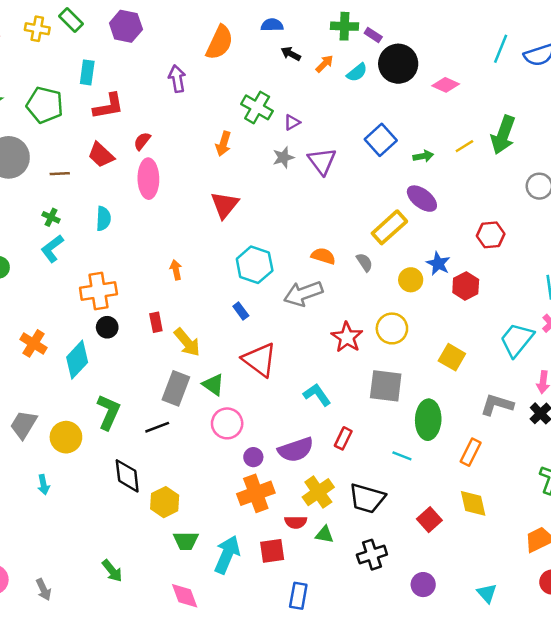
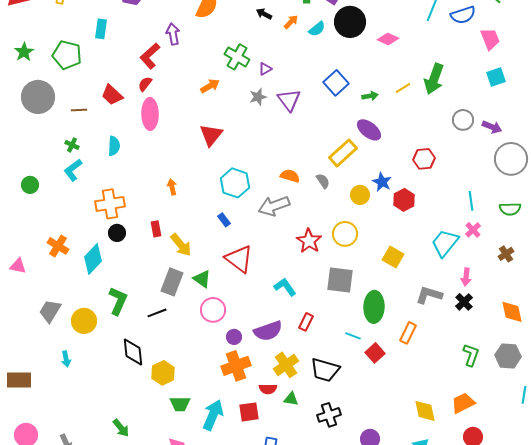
red L-shape: (108, 106) -> (150, 56), moved, turned 148
orange arrow: (223, 144) -> (210, 86), turned -138
yellow diamond: (473, 503) -> (425, 411), moved
red square: (429, 520) -> (375, 353), moved

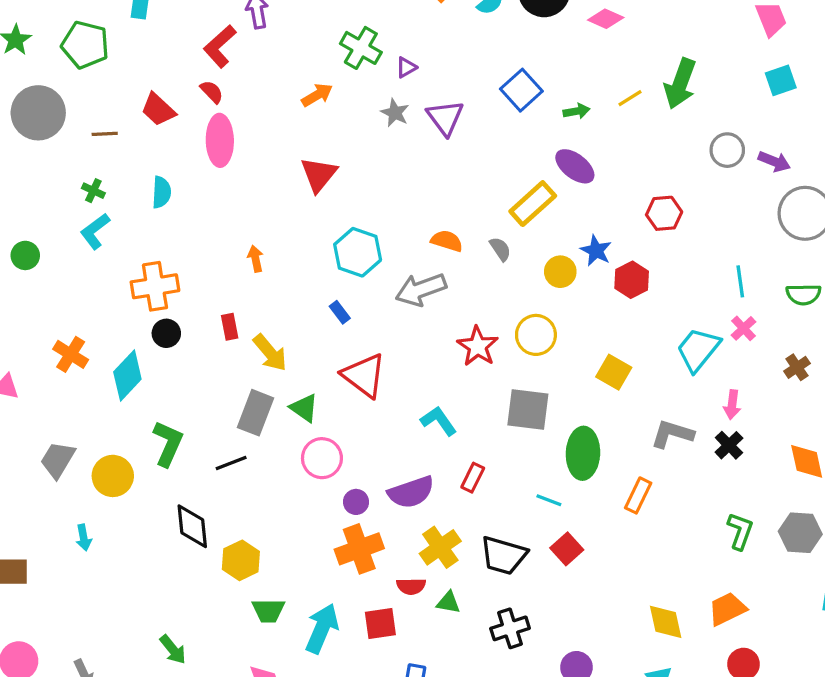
red semicircle: (145, 84) -> (212, 92), turned 98
gray star: (258, 97) -> (395, 113), turned -30
red square: (375, 353) -> (567, 549), moved

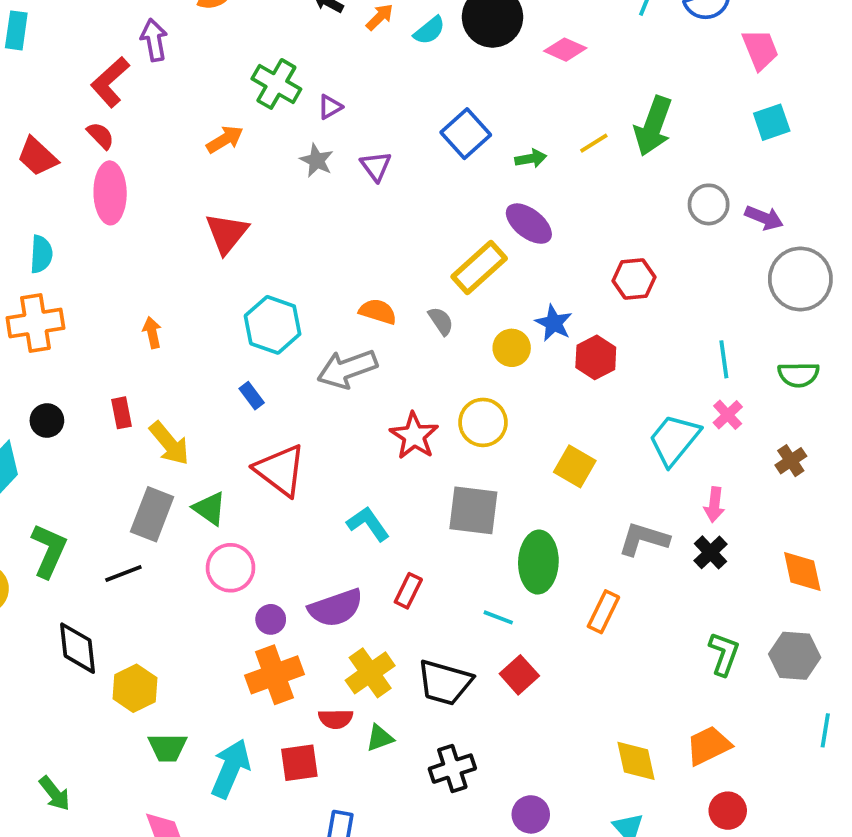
purple triangle: (445, 118) -> (376, 166), size x0.7
orange cross: (155, 286) -> (35, 323), moved
green triangle: (448, 602) -> (380, 738), turned -30

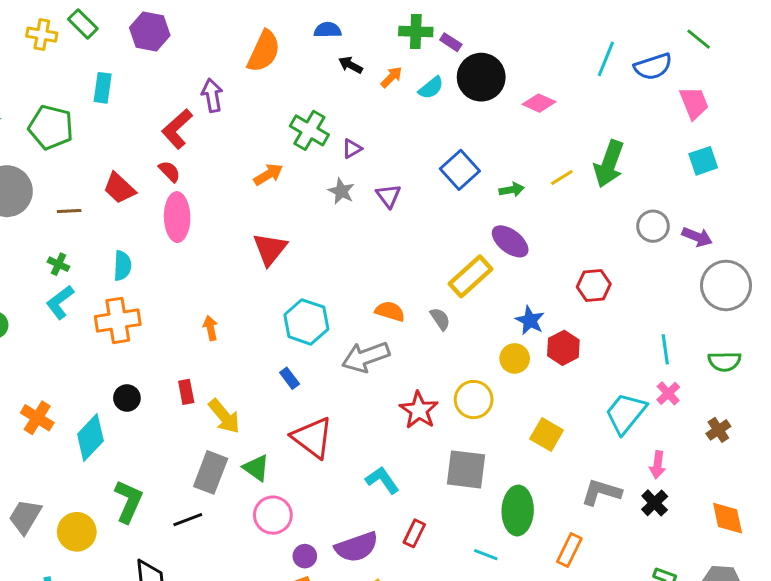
yellow circle: (512, 348) -> (515, 358), moved

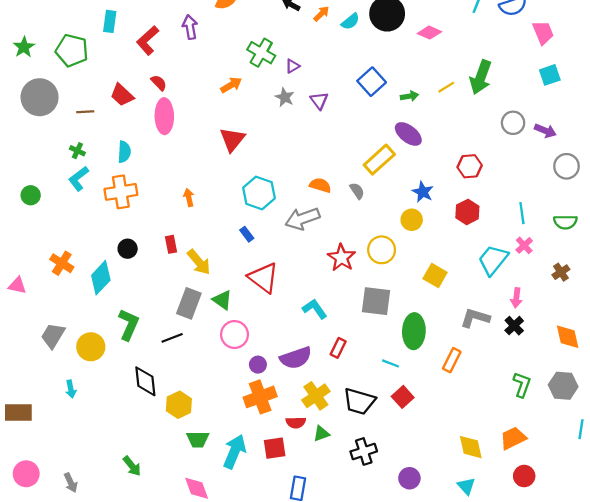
red L-shape: (177, 129) -> (148, 40), moved
gray circle: (726, 285) -> (567, 166), size x0.7
red hexagon: (563, 348) -> (467, 212), moved

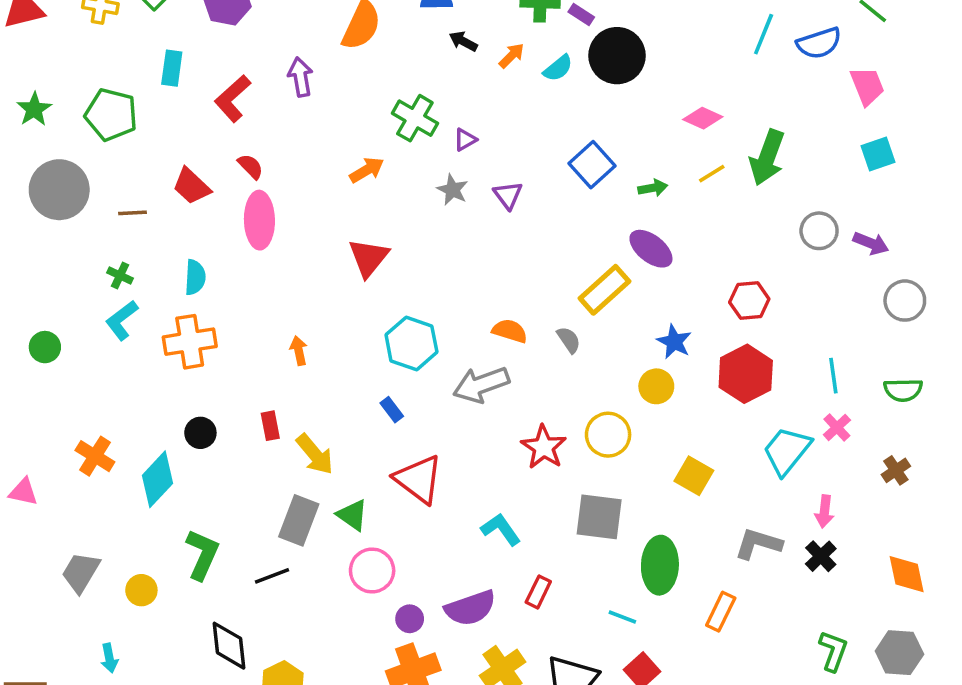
pink diamond: (429, 33) -> (703, 118), moved
red hexagon: (467, 212) -> (746, 374), size x1.4
yellow circle: (91, 347) -> (141, 590), size x0.7

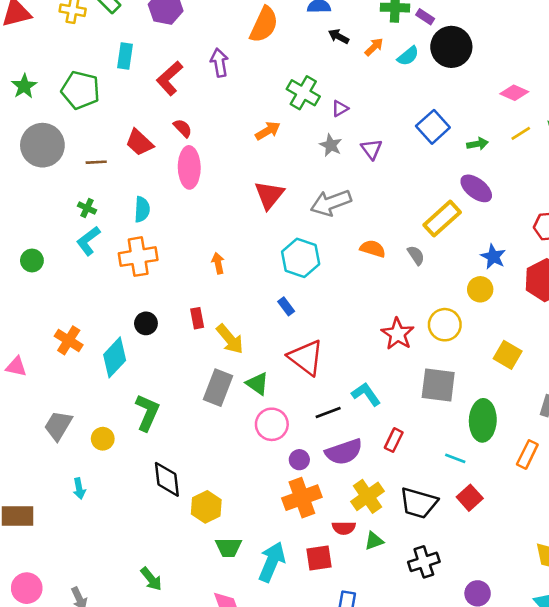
gray arrow: (481, 385) -> (331, 203), moved
black line: (272, 576) -> (328, 413), moved

